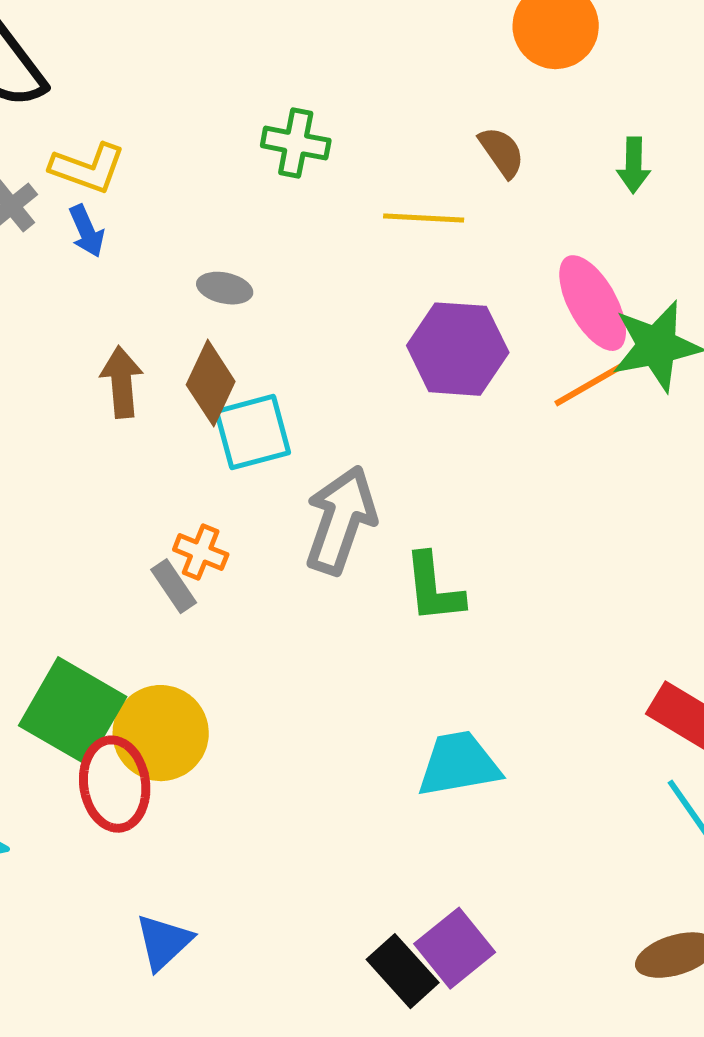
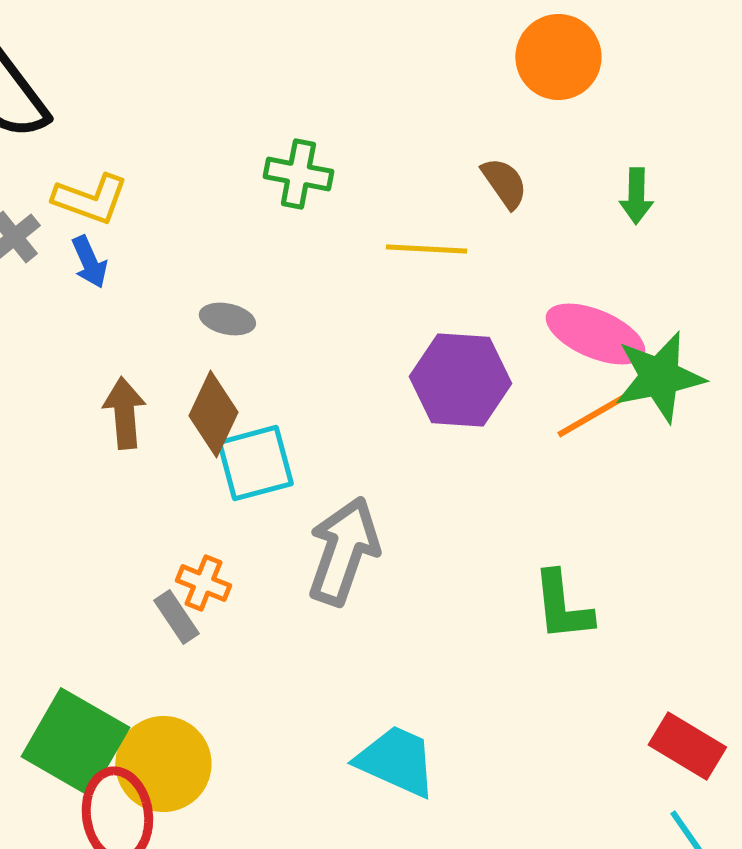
pink ellipse: (593, 303) -> (595, 334), turned -38
green L-shape: (434, 588) -> (562, 606), moved
cyan trapezoid: (459, 764) -> (396, 761), moved, turned 34

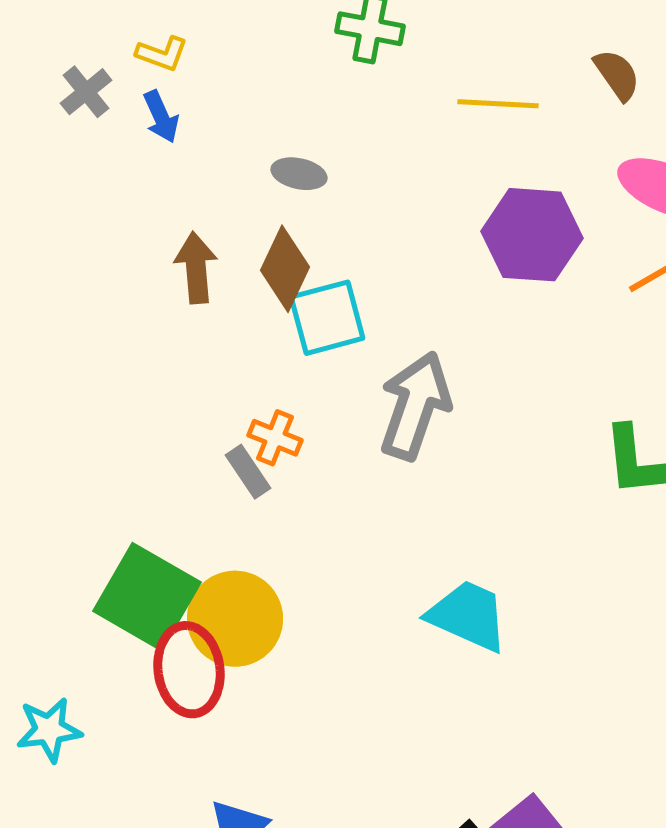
brown semicircle: (504, 183) -> (617, 75), moved
yellow L-shape: (90, 199) -> (162, 54), size x0.7

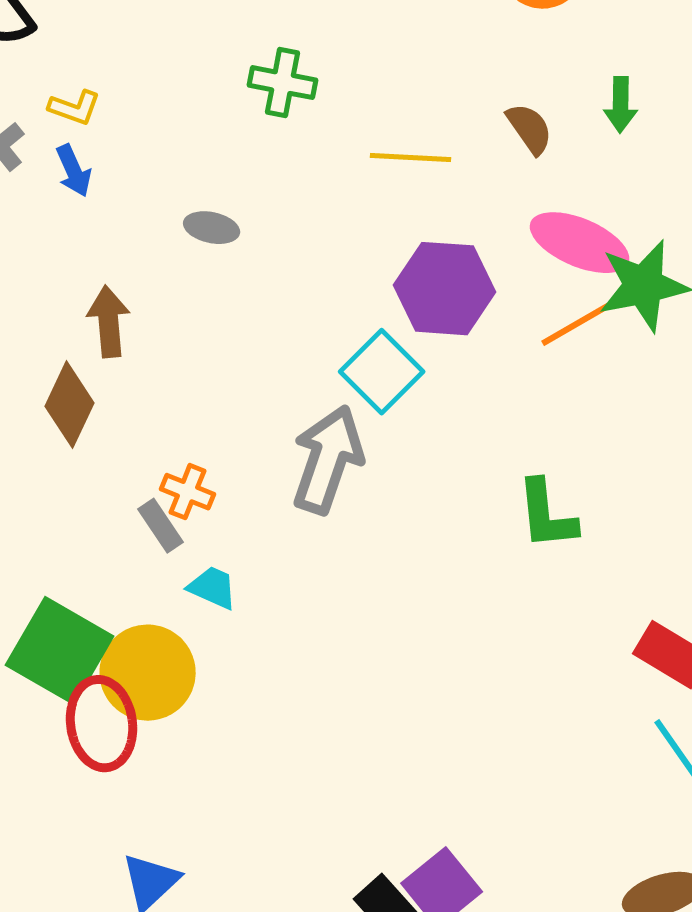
brown diamond: (285, 269) -> (70, 405), moved
cyan square: (327, 318) -> (382, 372), moved, turned -30
cyan trapezoid: (468, 616) -> (213, 588), moved, size x0.6

